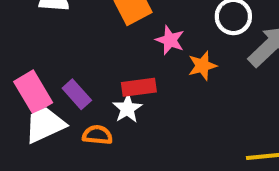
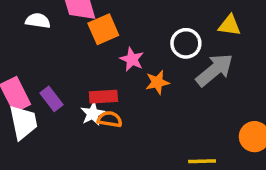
white trapezoid: (45, 125) -> (23, 122), turned 99
orange semicircle: (97, 135) -> (110, 119), moved

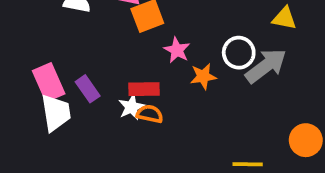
white circle: (186, 43) -> (239, 53), moved

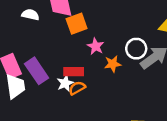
purple rectangle: (88, 89) -> (37, 71), size x1.5
orange semicircle: (150, 114) -> (77, 88), turned -42

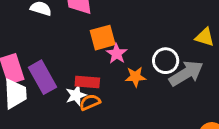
orange square: (77, 24) -> (103, 38), moved

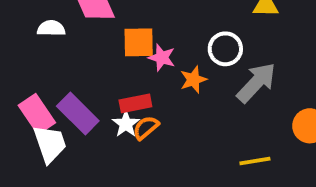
orange square: (103, 38) -> (139, 42), turned 30
gray arrow: (186, 73) -> (256, 83), moved

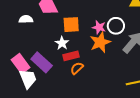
pink star: (162, 58) -> (99, 27), moved
orange star: (193, 80) -> (100, 42), size x1.5
white star: (126, 124) -> (62, 43), moved

